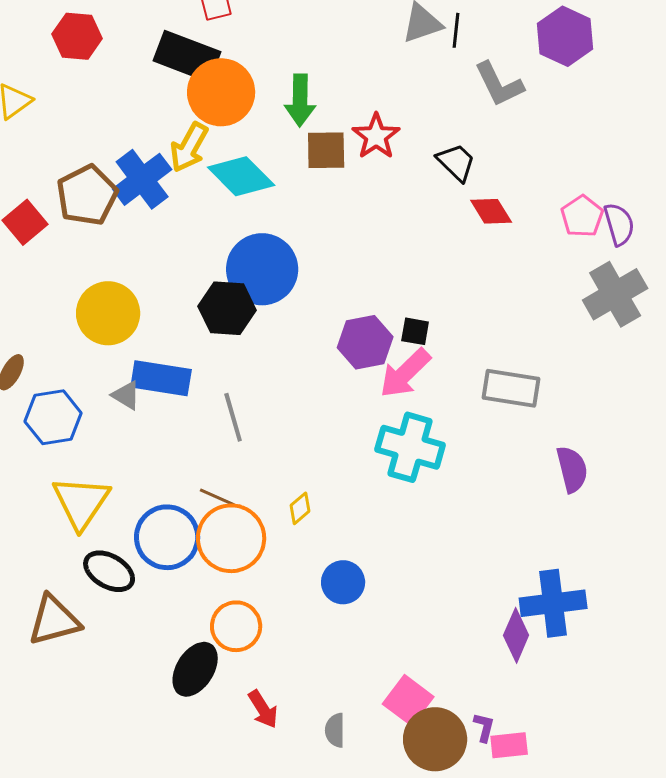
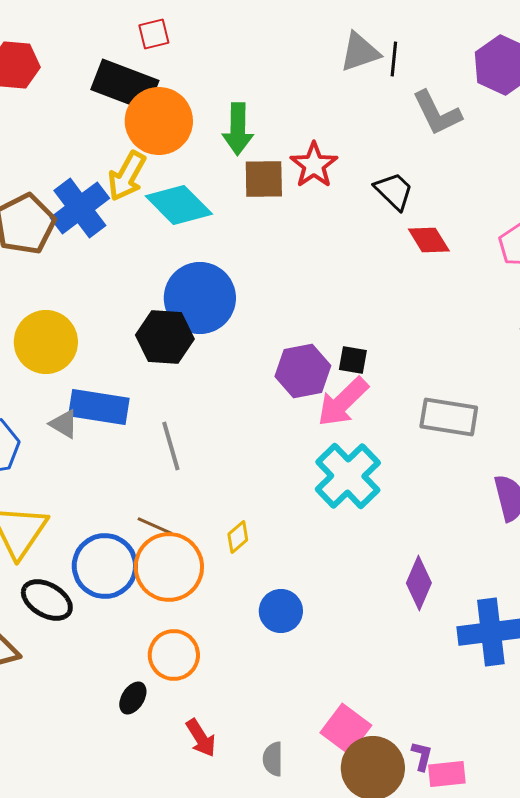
cyan cross: (410, 447) -> (348, 476), turned 30
purple diamond: (516, 635) -> (419, 583), moved
black ellipse: (195, 669) -> (133, 698), size x0.6

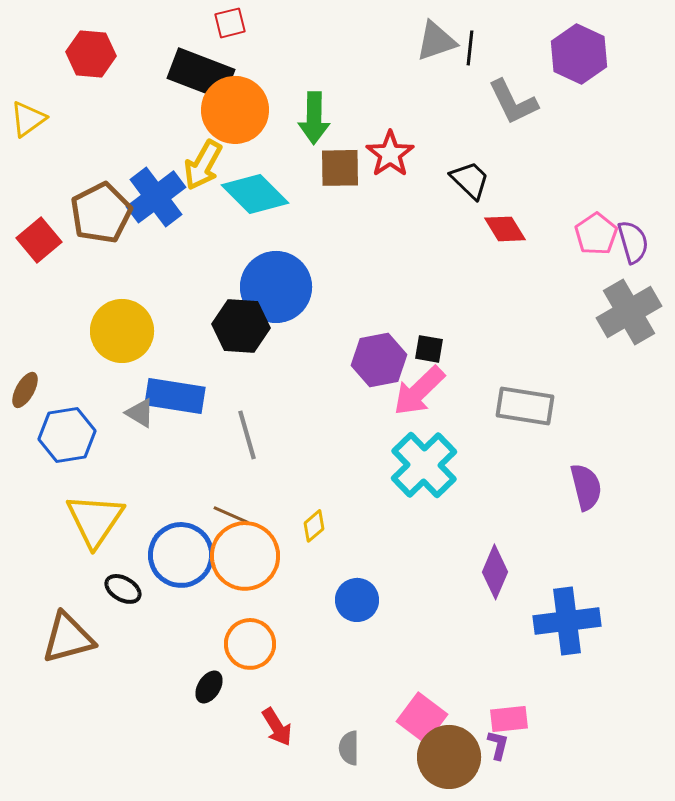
black ellipse: (47, 600) -> (123, 589), size x0.7
pink rectangle: (447, 774) -> (509, 719), moved

